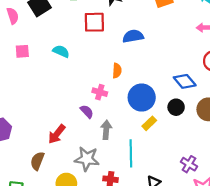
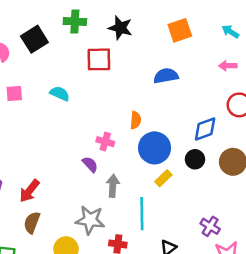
blue semicircle: (133, 36) -> (166, 76), moved
orange semicircle: (117, 71) -> (136, 120), moved
blue diamond: (185, 81) -> (205, 129), turned -70
red arrow: (57, 134) -> (29, 191), moved

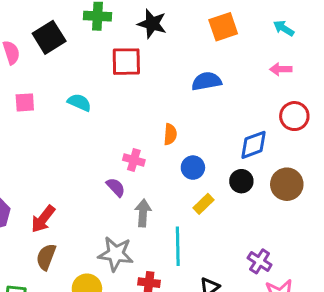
blue circle: (155, 148) -> (193, 168), size x0.6

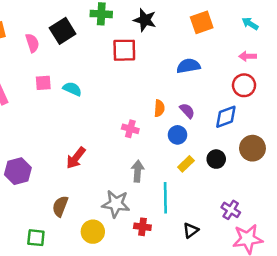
cyan semicircle: (79, 102) -> (72, 89), moved
red circle: (294, 116) -> (244, 85), moved
black circle: (241, 181) -> (216, 159), moved
purple semicircle: (116, 187) -> (187, 111), moved
red arrow: (43, 219) -> (76, 158), moved

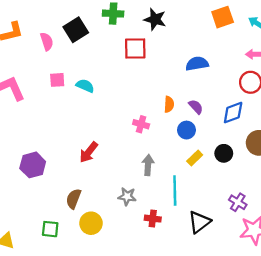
orange square: (202, 22) -> (223, 17), moved
gray star: (116, 204) -> (127, 196), size x0.7
black triangle: (191, 230) -> (199, 222), size x1.5
yellow circle: (93, 232) -> (91, 223), moved

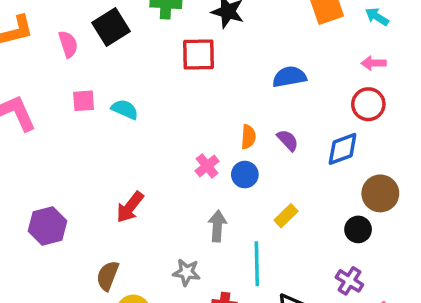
pink cross: (141, 124) -> (207, 166), turned 35
blue circle: (186, 130) -> (245, 175), moved
black circle: (224, 153) -> (358, 229), moved

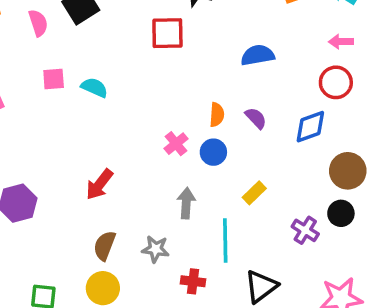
black circle: (358, 229) -> (341, 213), moved
brown semicircle: (108, 276) -> (105, 246), moved
purple cross: (349, 281) -> (305, 230), moved

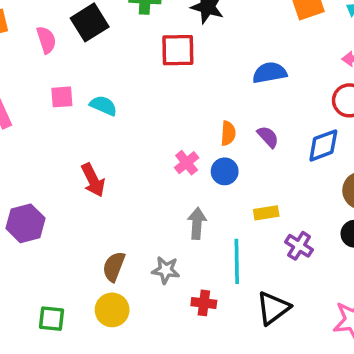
red arrow: (99, 184) -> (93, 180), moved, turned -64
yellow rectangle: (254, 193) -> (266, 213), turned 35
purple cross: (305, 230) -> (299, 246), moved

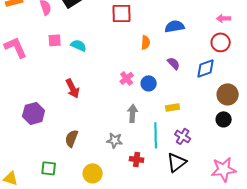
orange semicircle: (228, 133) -> (146, 42), moved
purple cross: (299, 246) -> (183, 136), moved
brown semicircle: (114, 267) -> (72, 138), moved
yellow circle: (112, 310) -> (93, 173), moved

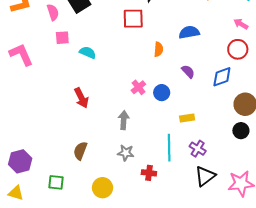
pink arrow: (224, 18) -> (241, 24), turned 32
pink square: (55, 40) -> (62, 38), moved
purple hexagon: (34, 113) -> (20, 161), moved
gray arrow: (133, 113) -> (124, 120), moved
black triangle: (177, 162) -> (205, 176), moved

